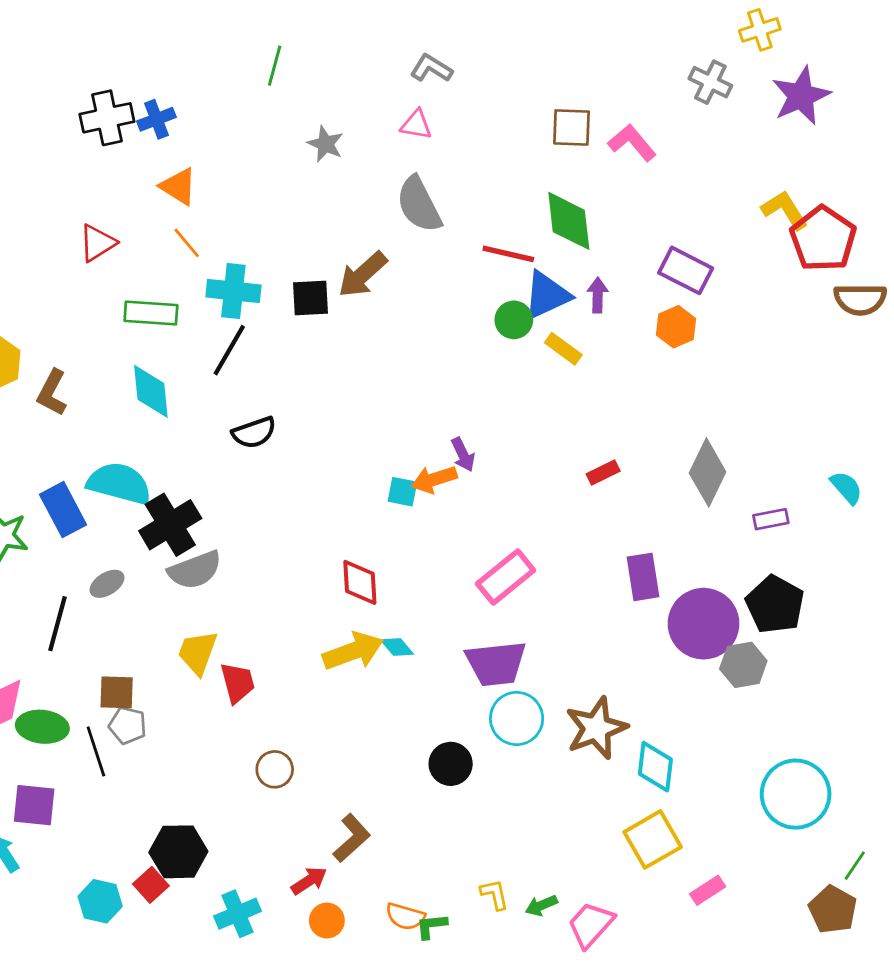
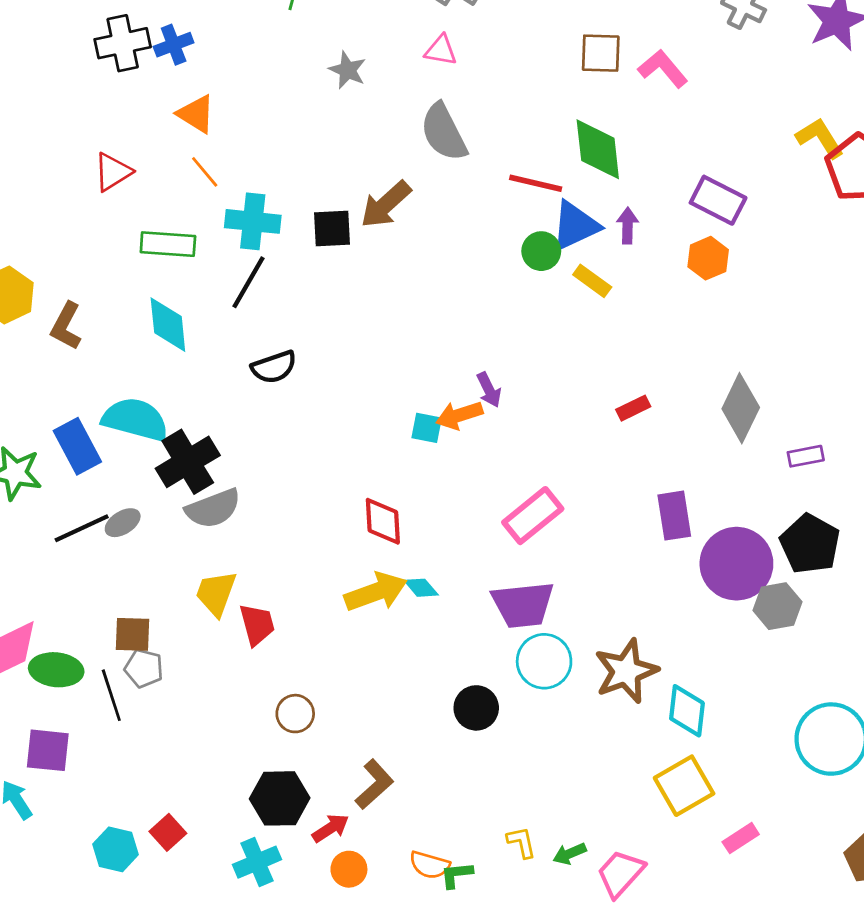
black line: (57, 624) -> (82, 528), moved, turned 50
black hexagon: (178, 852) -> (280, 798), moved

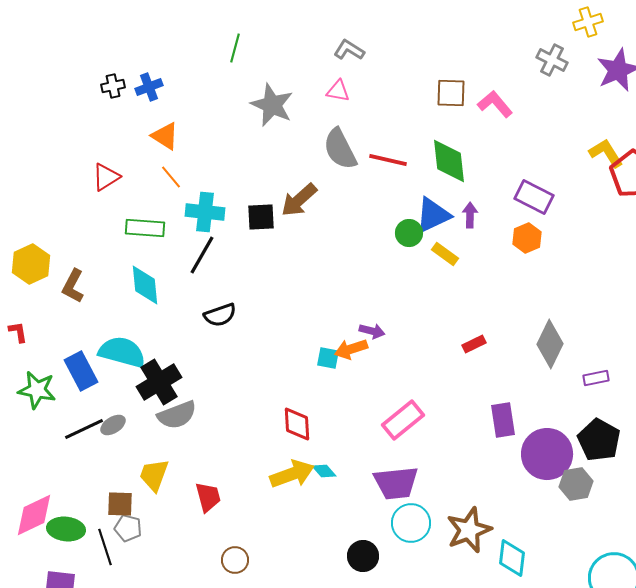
black cross: (123, 43) -> (113, 86), size x0.6
gray star: (348, 70) -> (272, 105), size x1.6
red line: (536, 183) -> (388, 160), moved
purple arrow: (489, 390) -> (372, 331), turned -50
yellow trapezoid: (216, 593) -> (154, 475), moved

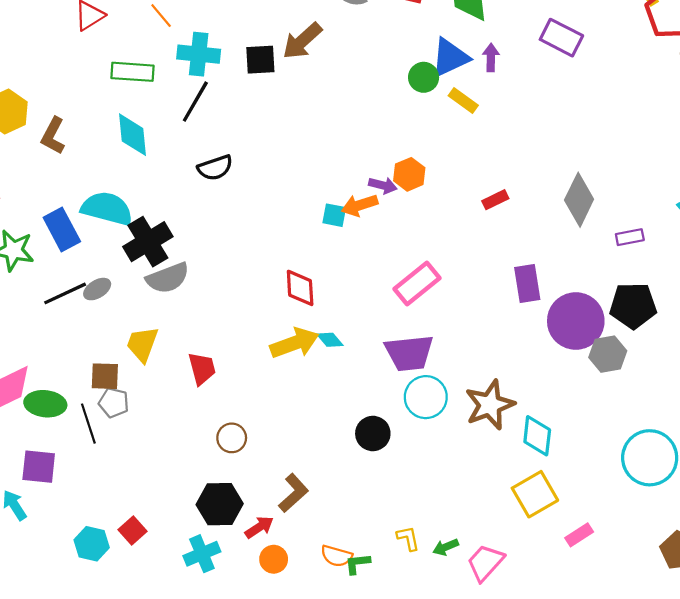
orange hexagon: (527, 238) -> (409, 174), moved
black pentagon: (599, 440) -> (633, 306), turned -30

